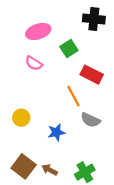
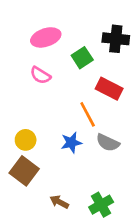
black cross: (94, 19) -> (116, 39), moved
blue star: (56, 132) -> (71, 143), moved
brown square: (24, 166) -> (24, 171), moved

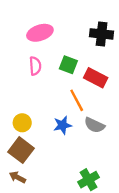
green square: (82, 58) -> (68, 65), moved, turned -36
pink semicircle: (40, 75) -> (35, 66), turned -126
brown arrow: (59, 202) -> (17, 177), moved

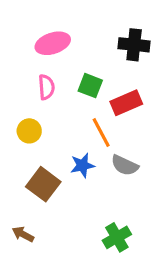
red rectangle: (96, 78) -> (126, 103), turned -50
yellow circle: (22, 123) -> (29, 131), moved
brown square: (21, 150) -> (43, 184), moved

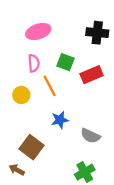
orange line: (101, 132) -> (50, 86), moved
gray semicircle: (125, 165) -> (90, 136), moved
brown square: (43, 184) -> (32, 147), moved

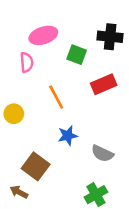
green square: (65, 62) -> (77, 55), moved
pink semicircle: (34, 63) -> (27, 62), moved
yellow circle: (21, 95) -> (14, 114), moved

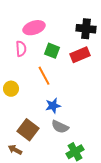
green square: (77, 55) -> (52, 51), moved
red rectangle: (104, 84) -> (80, 55), moved
gray semicircle: (102, 154) -> (60, 127), moved

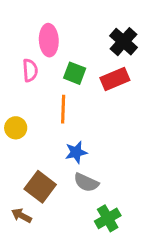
pink ellipse: (34, 28) -> (49, 40), turned -75
black cross: (86, 29) -> (124, 42), turned 36
orange line: (44, 76) -> (63, 109), turned 30

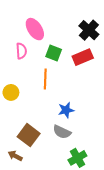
pink ellipse: (49, 40) -> (35, 29), turned -30
blue star: (76, 152) -> (66, 110), moved

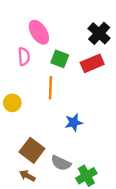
gray semicircle: (62, 132) -> (61, 163), moved
brown arrow: (15, 156) -> (27, 176), moved

